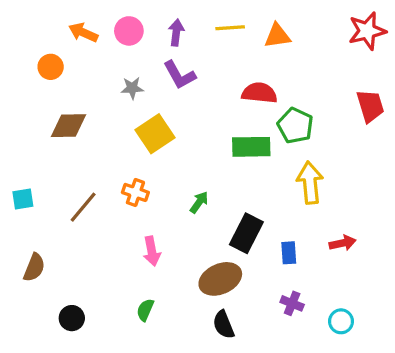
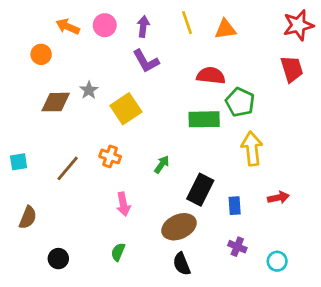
yellow line: (230, 28) -> (187, 23), turned 75
gray star: (132, 88) -> (89, 90), moved, turned -30
red trapezoid: (370, 106) -> (292, 69), moved

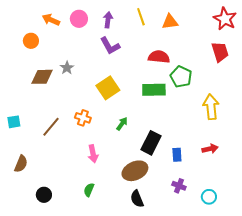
red star: (298, 25) -> (225, 19), turned -30
yellow square: (126, 109) -> (108, 88), moved
yellow arrow: (252, 149) -> (211, 107), moved

